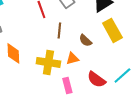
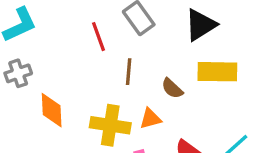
yellow rectangle: (112, 30) -> (217, 72), turned -60

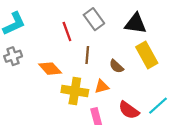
black triangle: (201, 25) -> (136, 24), turned 40
yellow rectangle: (217, 72) -> (147, 55), turned 60
orange diamond: (52, 110) -> (50, 69), moved, turned -40

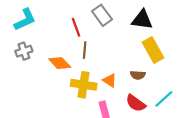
brown line: (87, 55) -> (85, 50), moved
brown semicircle: (116, 66) -> (138, 75), moved, turned -40
orange triangle: (102, 87) -> (110, 80), turned 48

